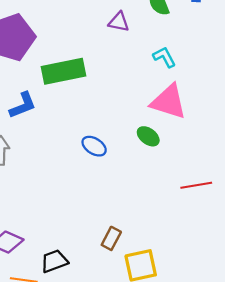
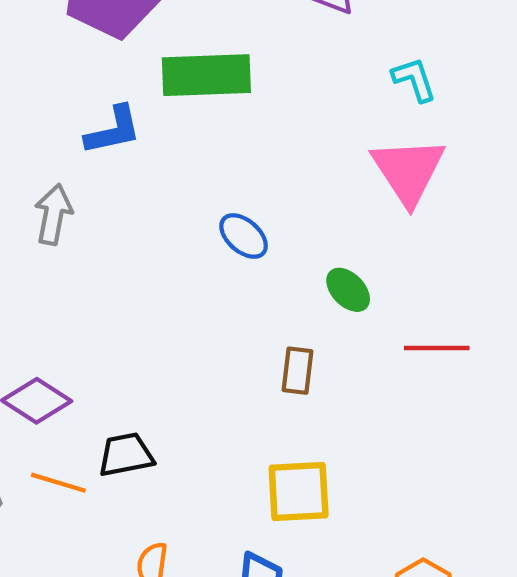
pink triangle: (169, 102) -> (408, 171), turned 30
green ellipse: (148, 136) -> (348, 290), moved
brown rectangle: (111, 238) -> (298, 371), moved, turned -30

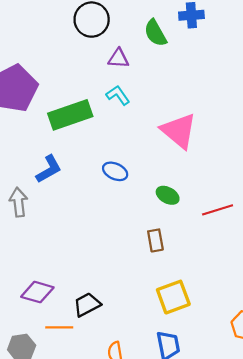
cyan L-shape: (414, 79) -> (118, 95), moved
blue L-shape: (113, 130) -> (49, 169), moved
blue ellipse: (244, 236) -> (115, 171), moved

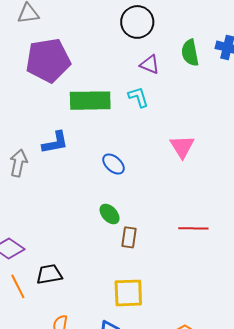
pink triangle: (179, 131) -> (182, 147), size x0.7
green ellipse: (168, 195) -> (110, 214), moved
orange line: (59, 327) -> (18, 286), turned 45

